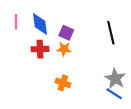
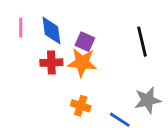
orange star: (64, 49) -> (82, 63), size x1.5
gray star: (115, 78) -> (148, 100), turned 30
blue line: (114, 94) -> (120, 120), moved

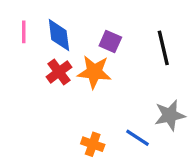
purple square: (85, 42) -> (110, 41), moved
red cross: (51, 63) -> (59, 72), turned -35
orange cross: (81, 106) -> (93, 144), moved

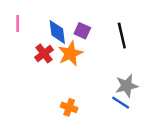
blue diamond: (59, 35) -> (57, 32), moved
orange star: (94, 72) -> (70, 54), turned -30
blue line: (138, 138) -> (121, 103), moved

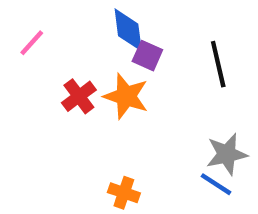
pink line: (18, 24) -> (32, 43), turned 42
blue diamond: (57, 32) -> (128, 30), moved
orange star: (70, 54) -> (126, 96), turned -30

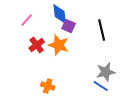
pink line: (32, 43) -> (27, 20), moved
orange cross: (124, 193) -> (48, 86), moved

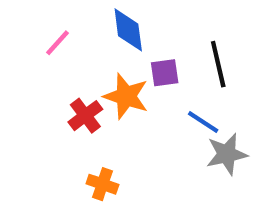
purple square: (69, 26) -> (165, 73), moved, turned -32
red cross: (37, 45) -> (85, 116), moved
blue line: (101, 86) -> (203, 122), moved

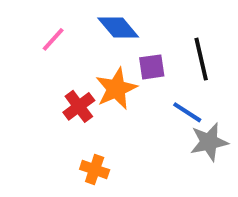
blue diamond: (128, 30) -> (118, 28), turned -33
orange star: (126, 96) -> (116, 89), turned 30

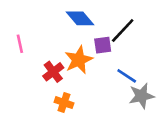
pink line: (53, 39) -> (20, 44), moved, turned -54
black line: (201, 59) -> (123, 30), moved, turned 56
orange cross: (95, 169) -> (64, 103), moved

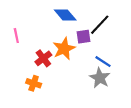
gray star: (141, 96) -> (100, 78), moved, turned -30
orange cross: (64, 103) -> (34, 83), moved

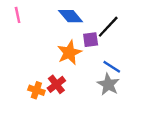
pink line: (16, 36) -> (18, 15), moved
red cross: (43, 58) -> (56, 84), moved

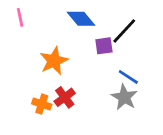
orange star: (69, 53) -> (54, 61), moved

